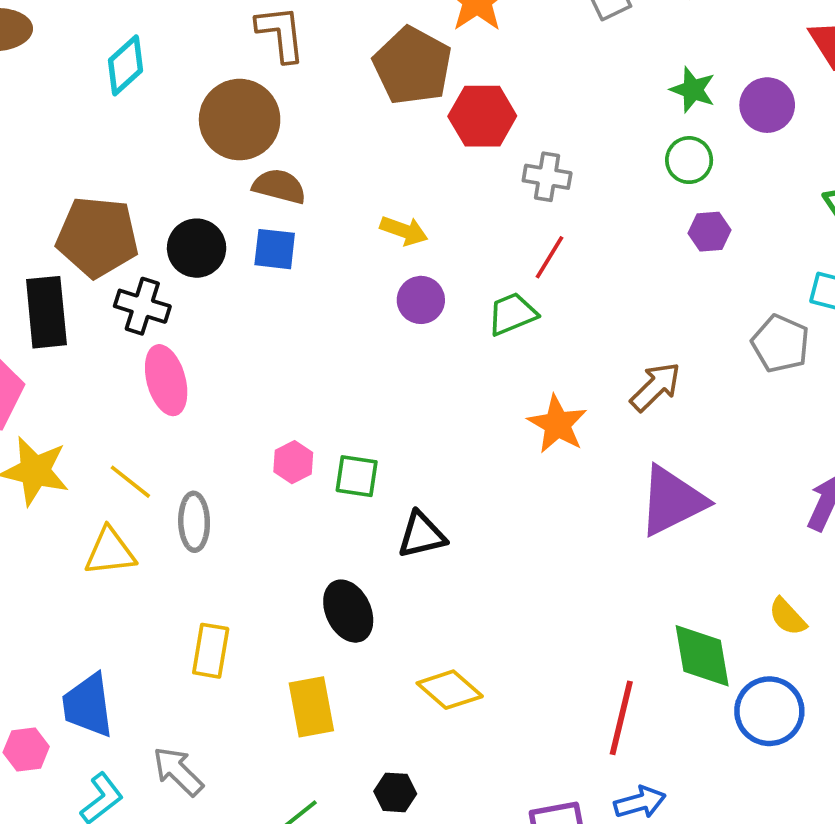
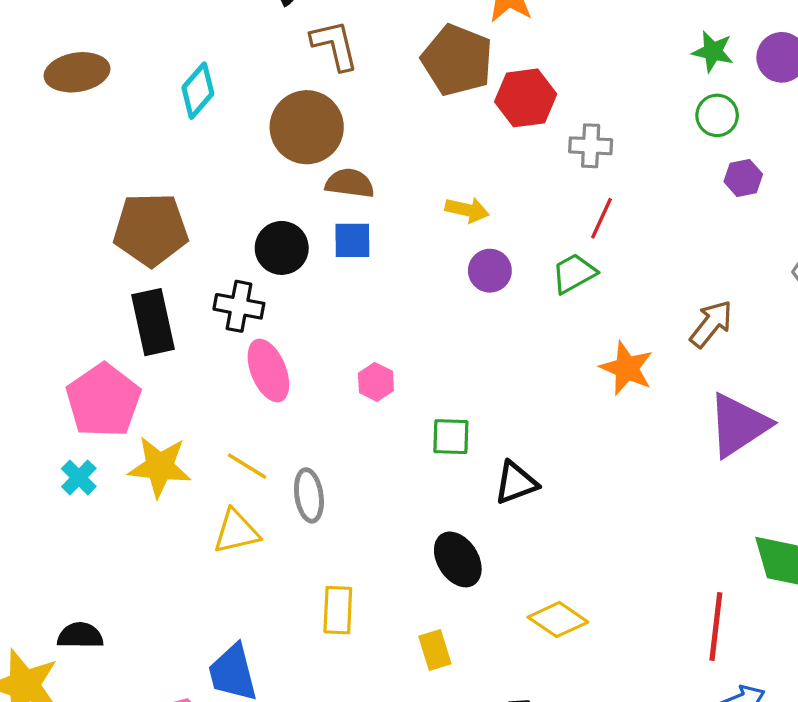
brown pentagon: (97, 237) -> (151, 230), moved
pink hexagon: (293, 462) -> (376, 382), moved
yellow rectangle: (311, 707) -> (435, 650), size x0.7

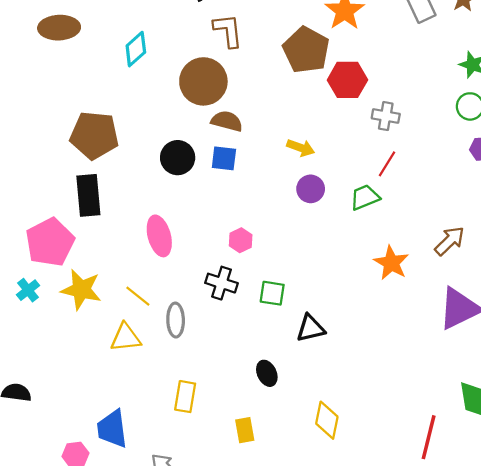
black cross: (239, 306) -> (222, 283), moved
pink hexagon: (376, 382) -> (241, 240), moved
black ellipse: (458, 559) -> (267, 373), size x0.7
yellow diamond: (558, 620) -> (327, 420), turned 60

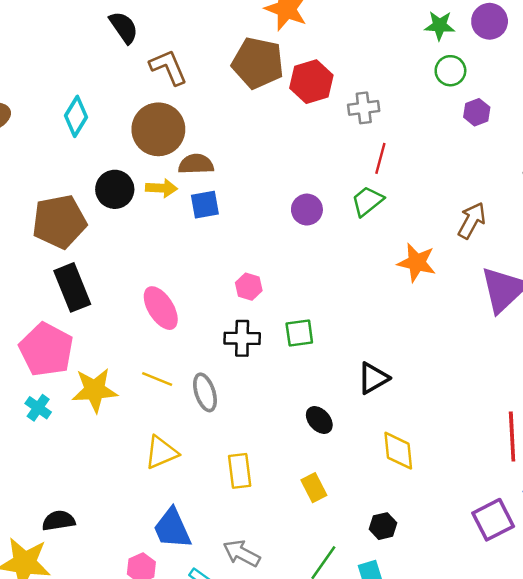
yellow arrow: (301, 148) -> (162, 188), moved
black circle: (178, 158) -> (115, 189), moved
black triangle: (311, 328) -> (373, 378), moved
yellow triangle: (126, 338) -> (161, 452), moved

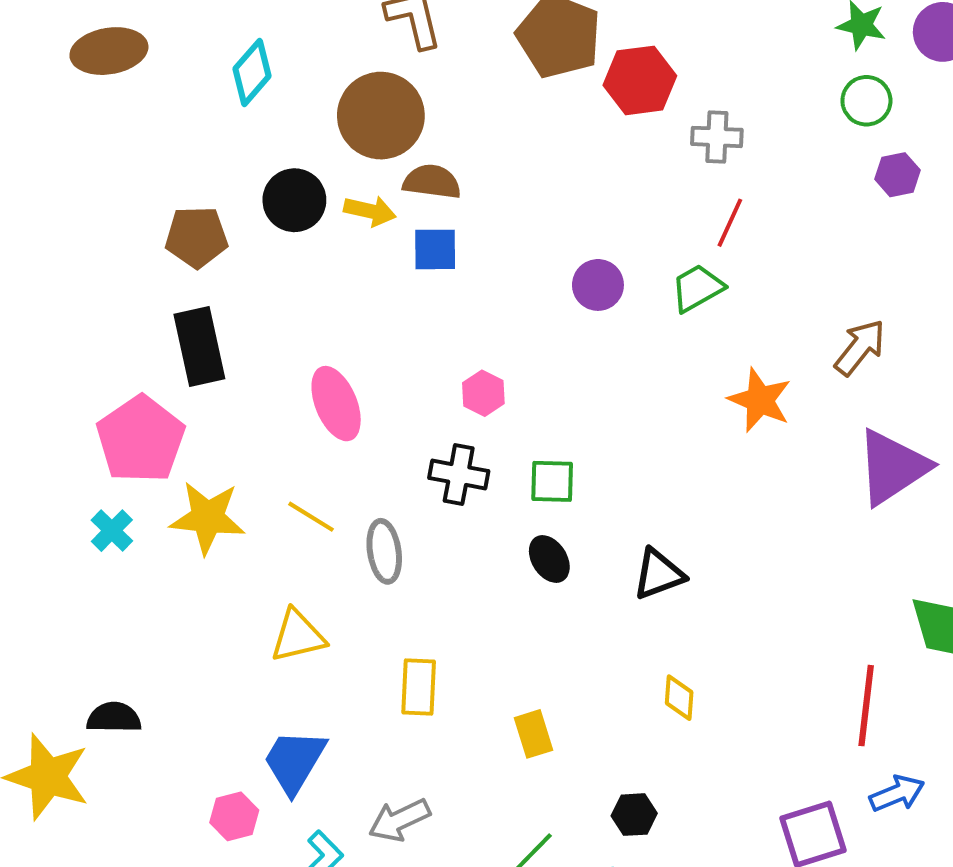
brown pentagon: (59, 222) -> (197, 237), size x0.7
black ellipse: (319, 420) -> (549, 559), moved
yellow diamond: (398, 451) -> (679, 698), size x0.7
blue trapezoid: (172, 529) -> (295, 761), turned 45
gray arrow: (242, 553) -> (399, 820), turned -63

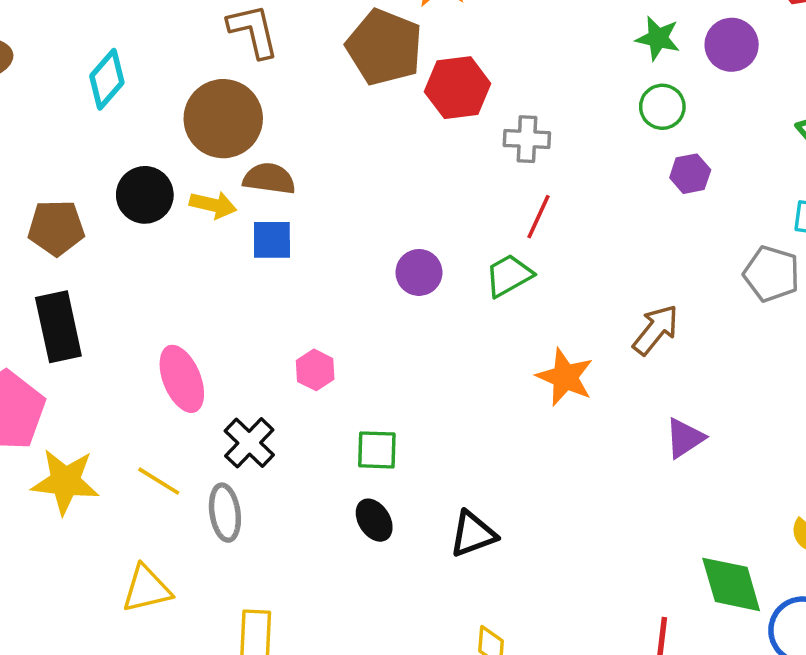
purple triangle: (892, 467) -> (685, 438), size x0.6
black cross: (459, 474) -> (249, 443), moved, turned 33

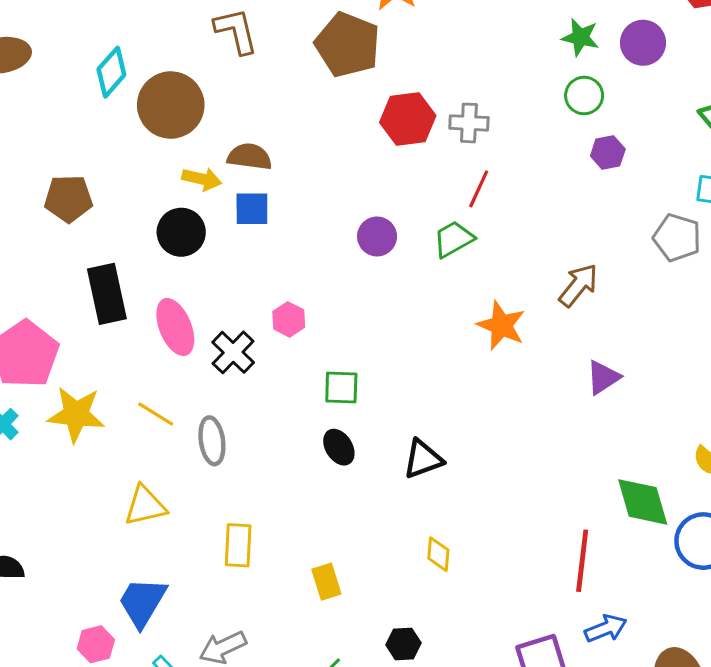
red hexagon: (458, 88) -> (408, 119), moved
brown circle: (223, 119) -> (171, 105), moved
black circle: (145, 195) -> (181, 232), moved
black rectangle: (58, 327) -> (107, 294), moved
black cross: (249, 443) -> (233, 352), moved

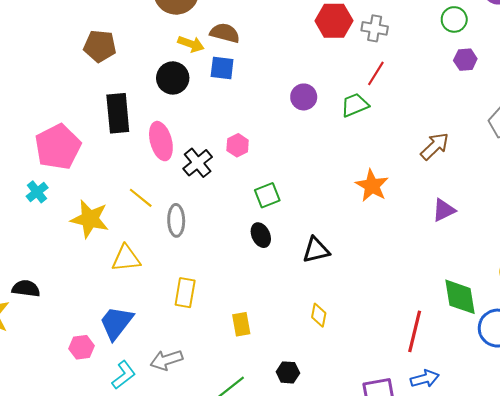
orange star: (501, 325) -> (372, 186), moved
green square: (341, 387) -> (267, 195), turned -30
yellow star: (76, 414) -> (90, 219), moved

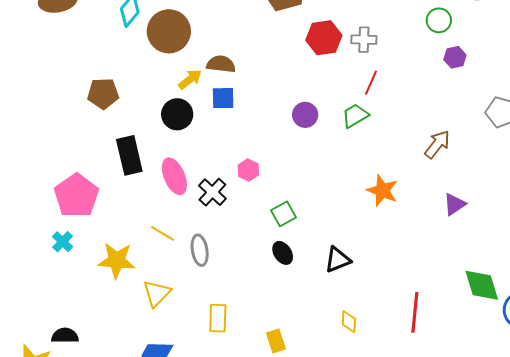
yellow arrow: (191, 44) -> (190, 79), turned -50
yellow triangle: (126, 258) -> (157, 293), turned -32
red line: (415, 331) -> (415, 312), moved

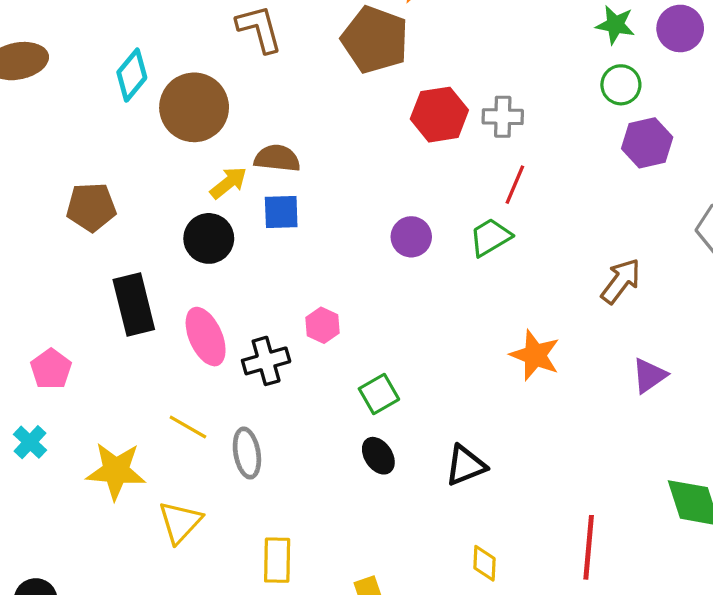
purple hexagon: (455, 57) -> (647, 143), size x1.4
black cross: (212, 192) -> (266, 361), turned 32
pink pentagon: (76, 196) -> (51, 369), size x0.6

